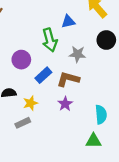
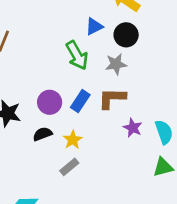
black circle: (106, 40) -> (126, 35), moved
purple circle: (21, 60) -> (50, 102), moved
purple star: (65, 104) -> (133, 128), moved

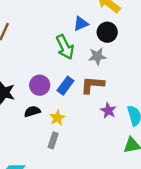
gray rectangle: (69, 167) -> (53, 140), turned -35

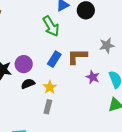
gray star: (97, 56) -> (107, 45), moved
purple circle: (40, 85) -> (24, 64), moved

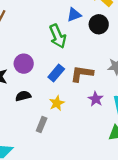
purple circle: (24, 64) -> (24, 64), moved
yellow star: (50, 87) -> (57, 103), moved

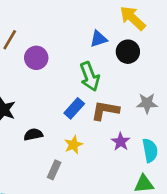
green arrow: (58, 36) -> (90, 76), moved
purple circle: (24, 64) -> (36, 58), moved

